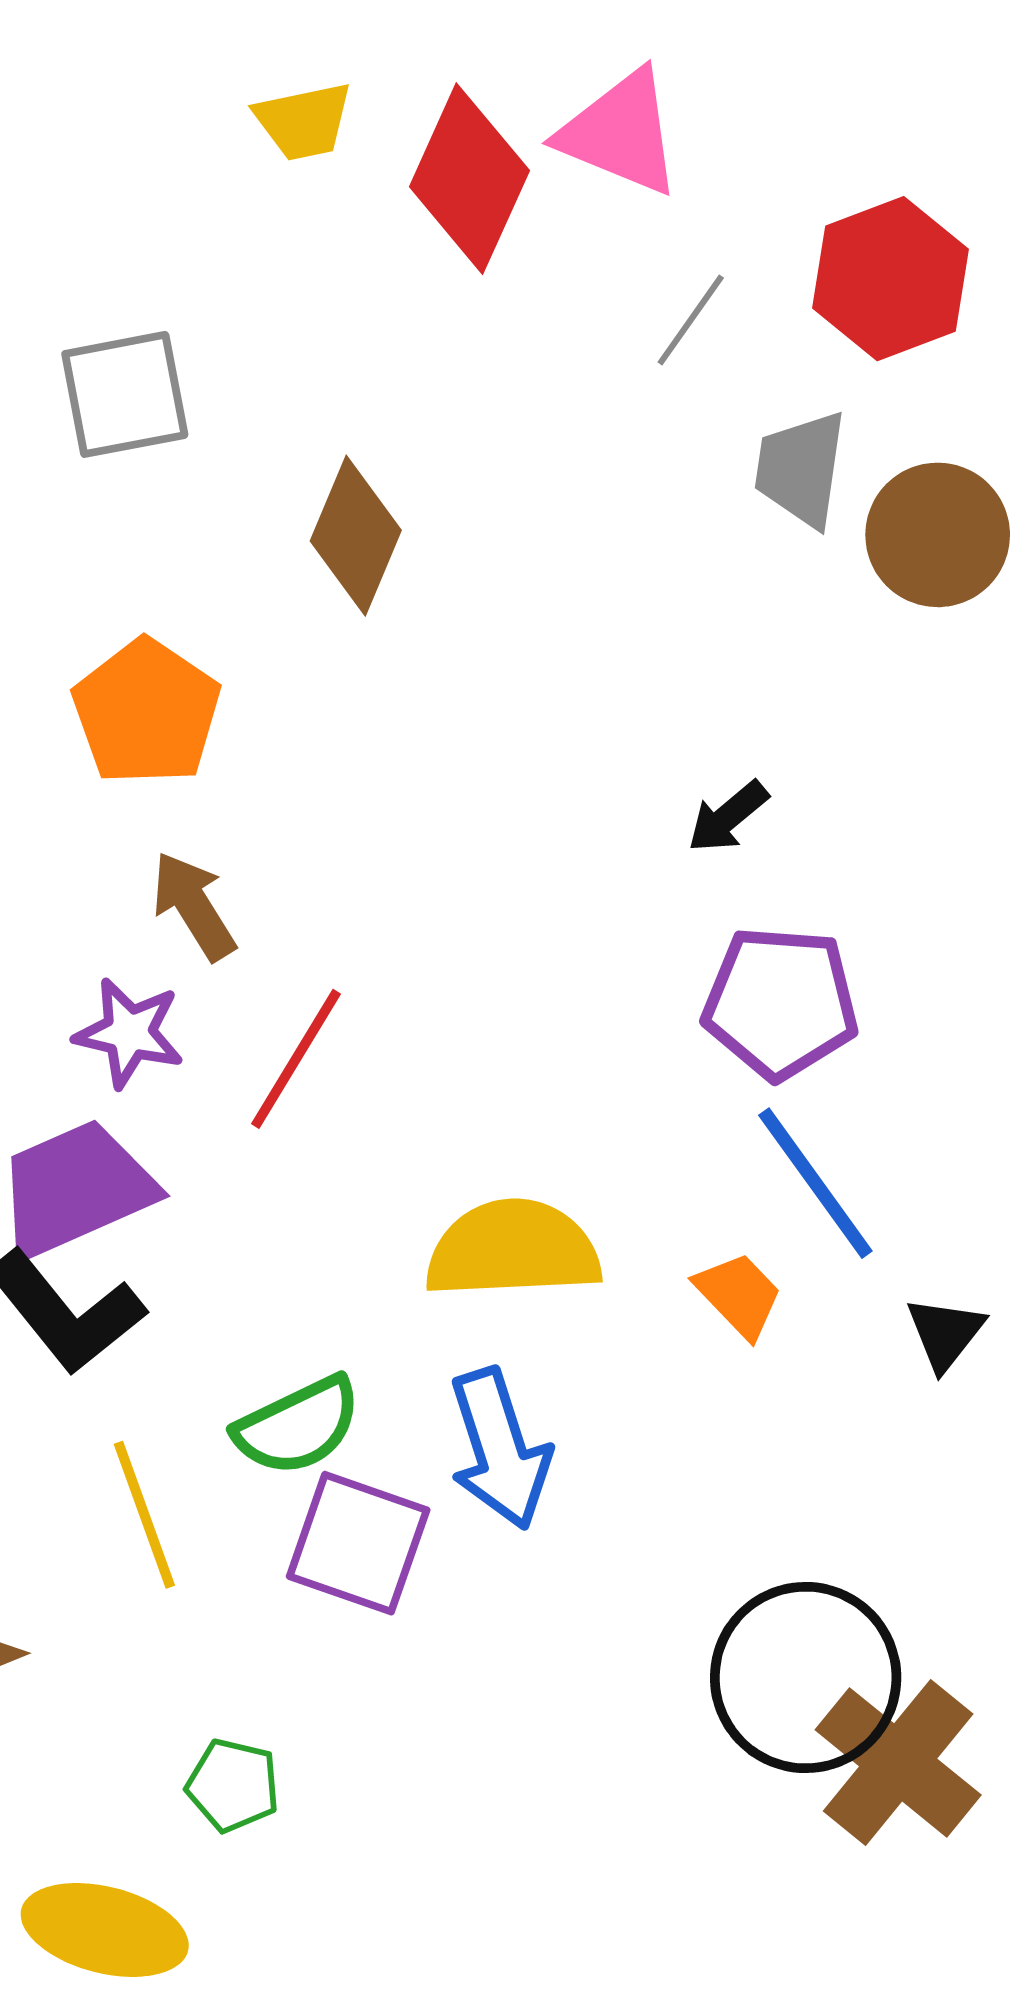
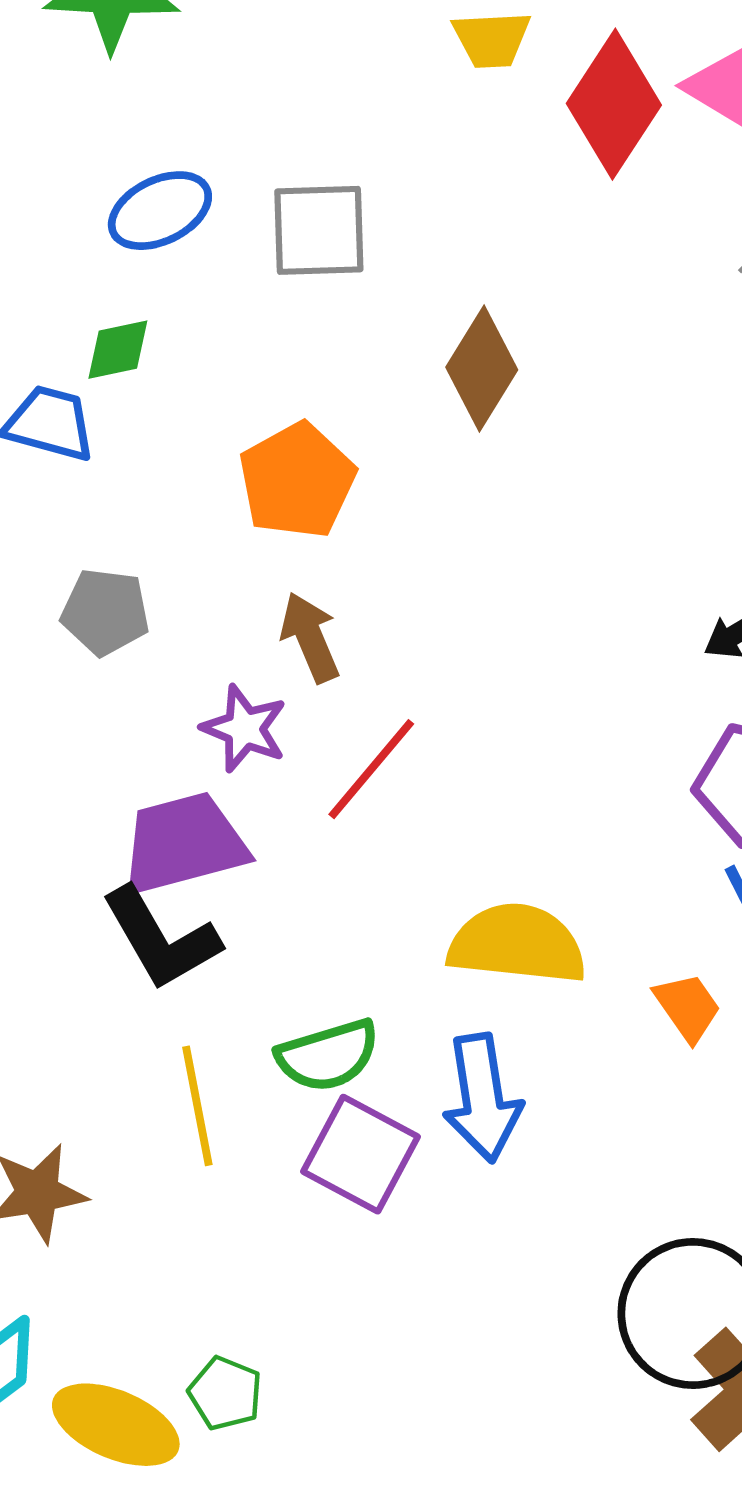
green pentagon: (233, 1785) -> (225, 1393), moved

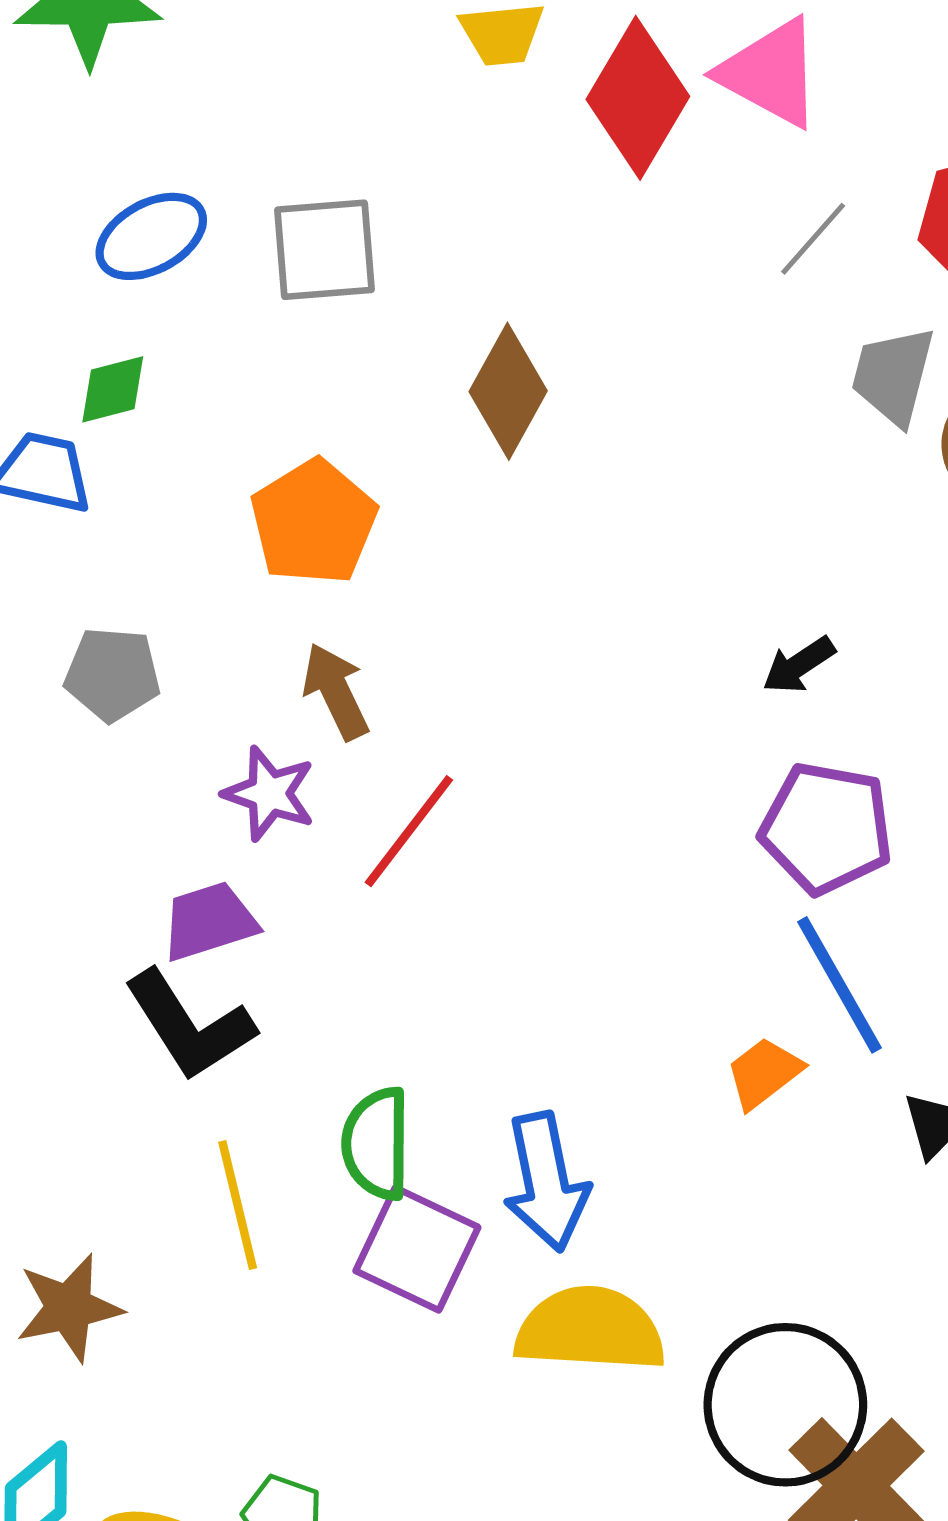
purple trapezoid: (184, 844) -> (209, 921), size x0.7
yellow semicircle: (517, 944) -> (590, 1329), moved
orange trapezoid: (688, 1007) -> (764, 1073), turned -90
green semicircle: (328, 1055) -> (376, 1144), turned 110

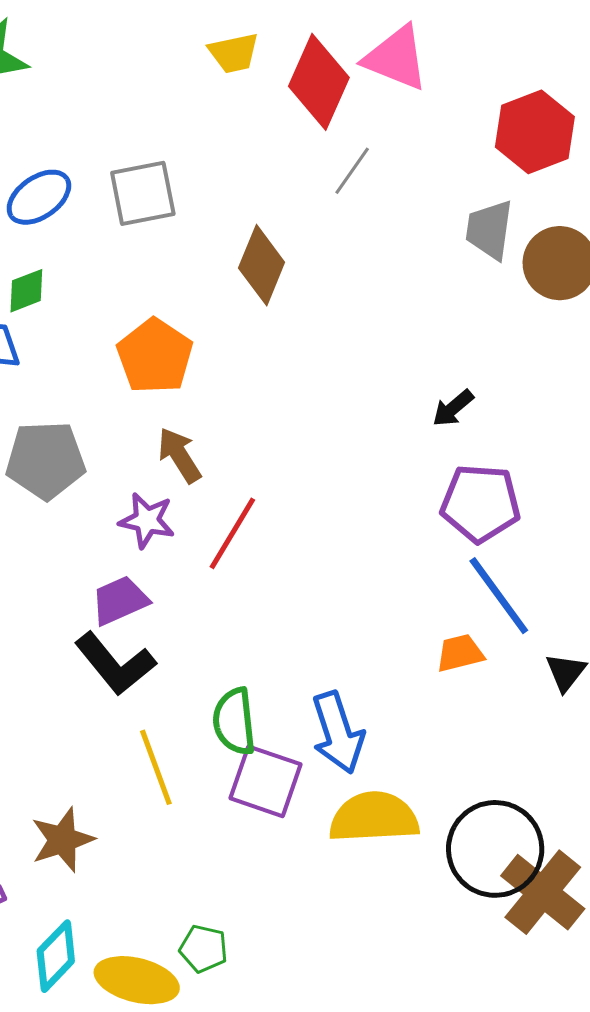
gray line: (813, 239) -> (352, 171), moved
gray pentagon: (113, 674) -> (46, 460), size x1.4
orange trapezoid: (764, 1073) -> (460, 653), turned 30

